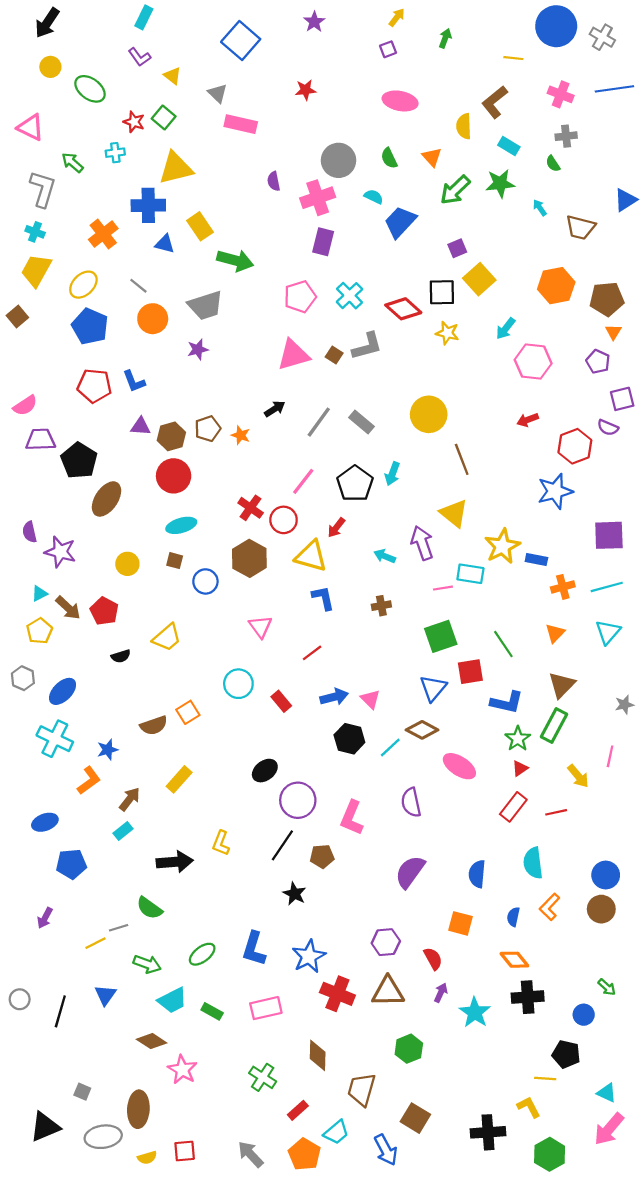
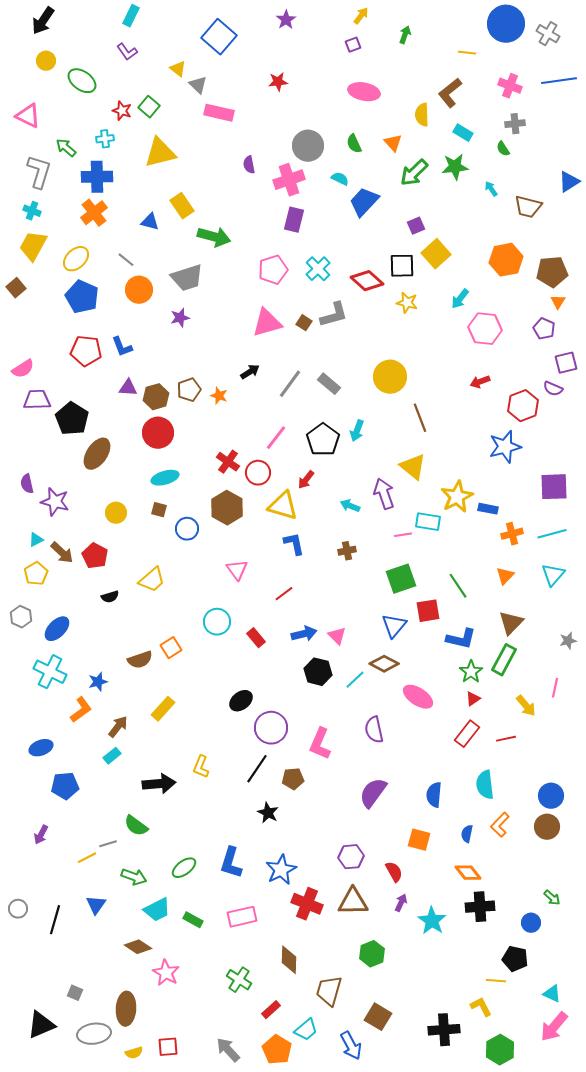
yellow triangle: (172, 76) -> (178, 69), moved
blue cross: (148, 205) -> (97, 177), moved

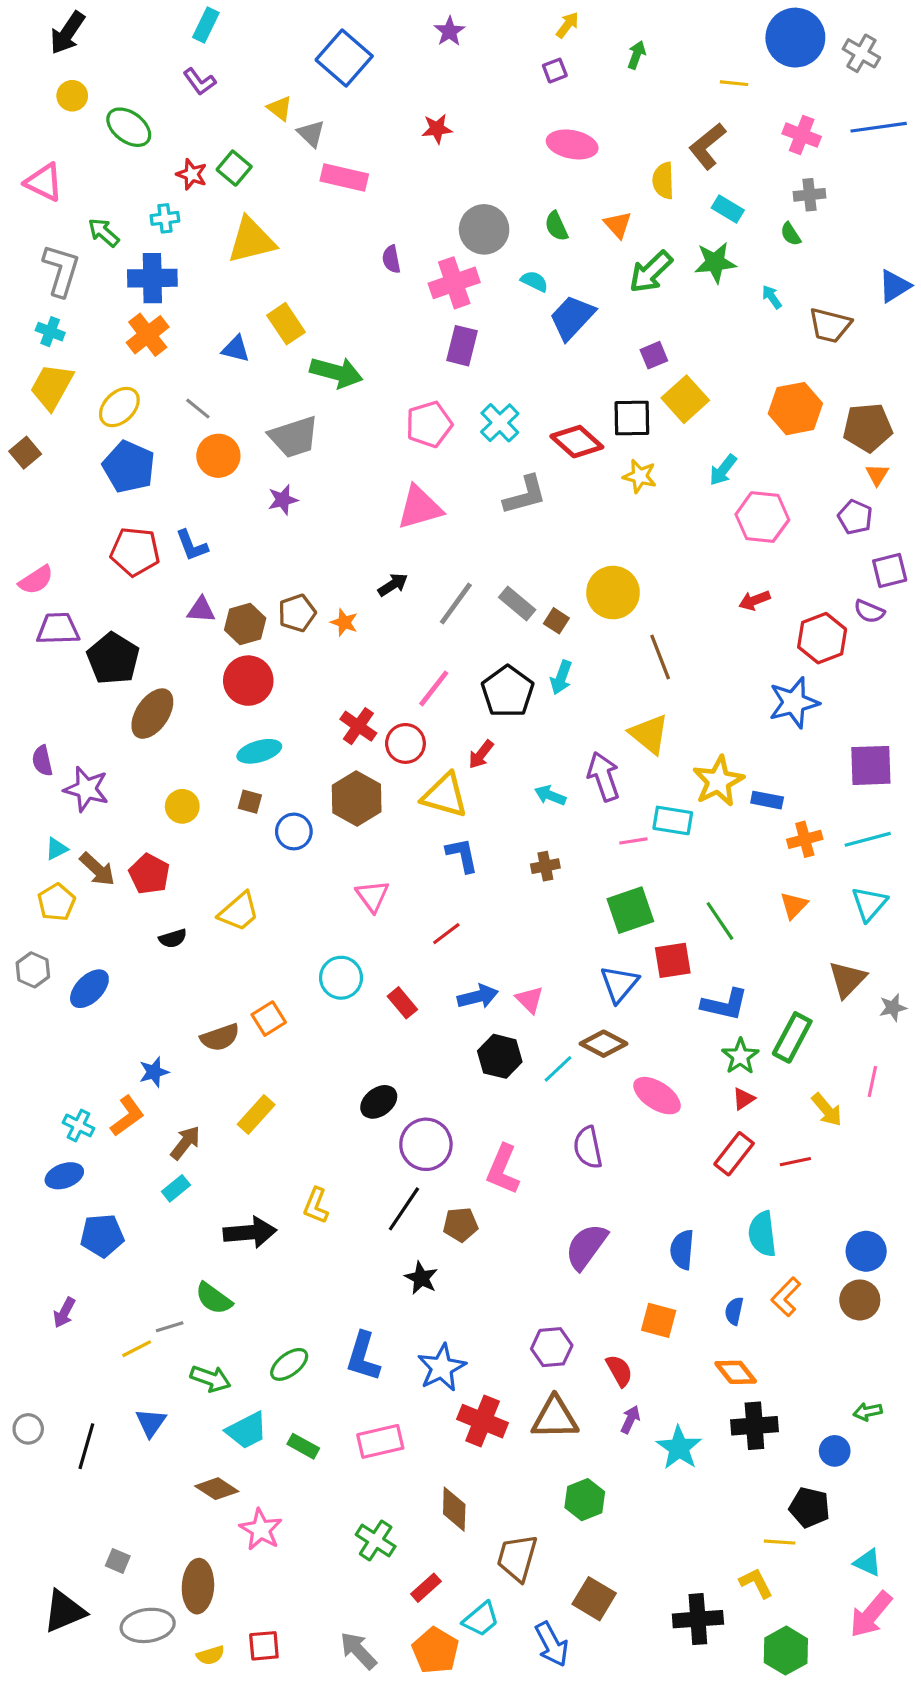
brown square: (304, 323) -> (556, 621), moved
brown triangle: (511, 623) -> (847, 979), moved
cyan cross: (50, 672) -> (78, 1125), moved, size x0.6
green arrow: (552, 898) -> (868, 1412), turned 126

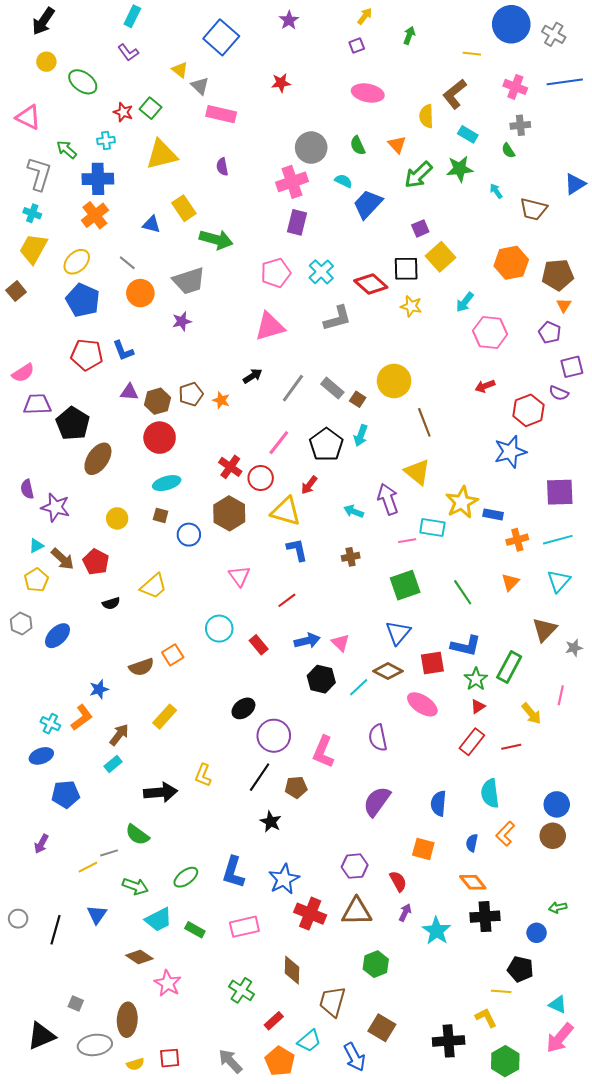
purple semicircle: (391, 259) -> (222, 167), moved
red square: (673, 960) -> (432, 663), moved

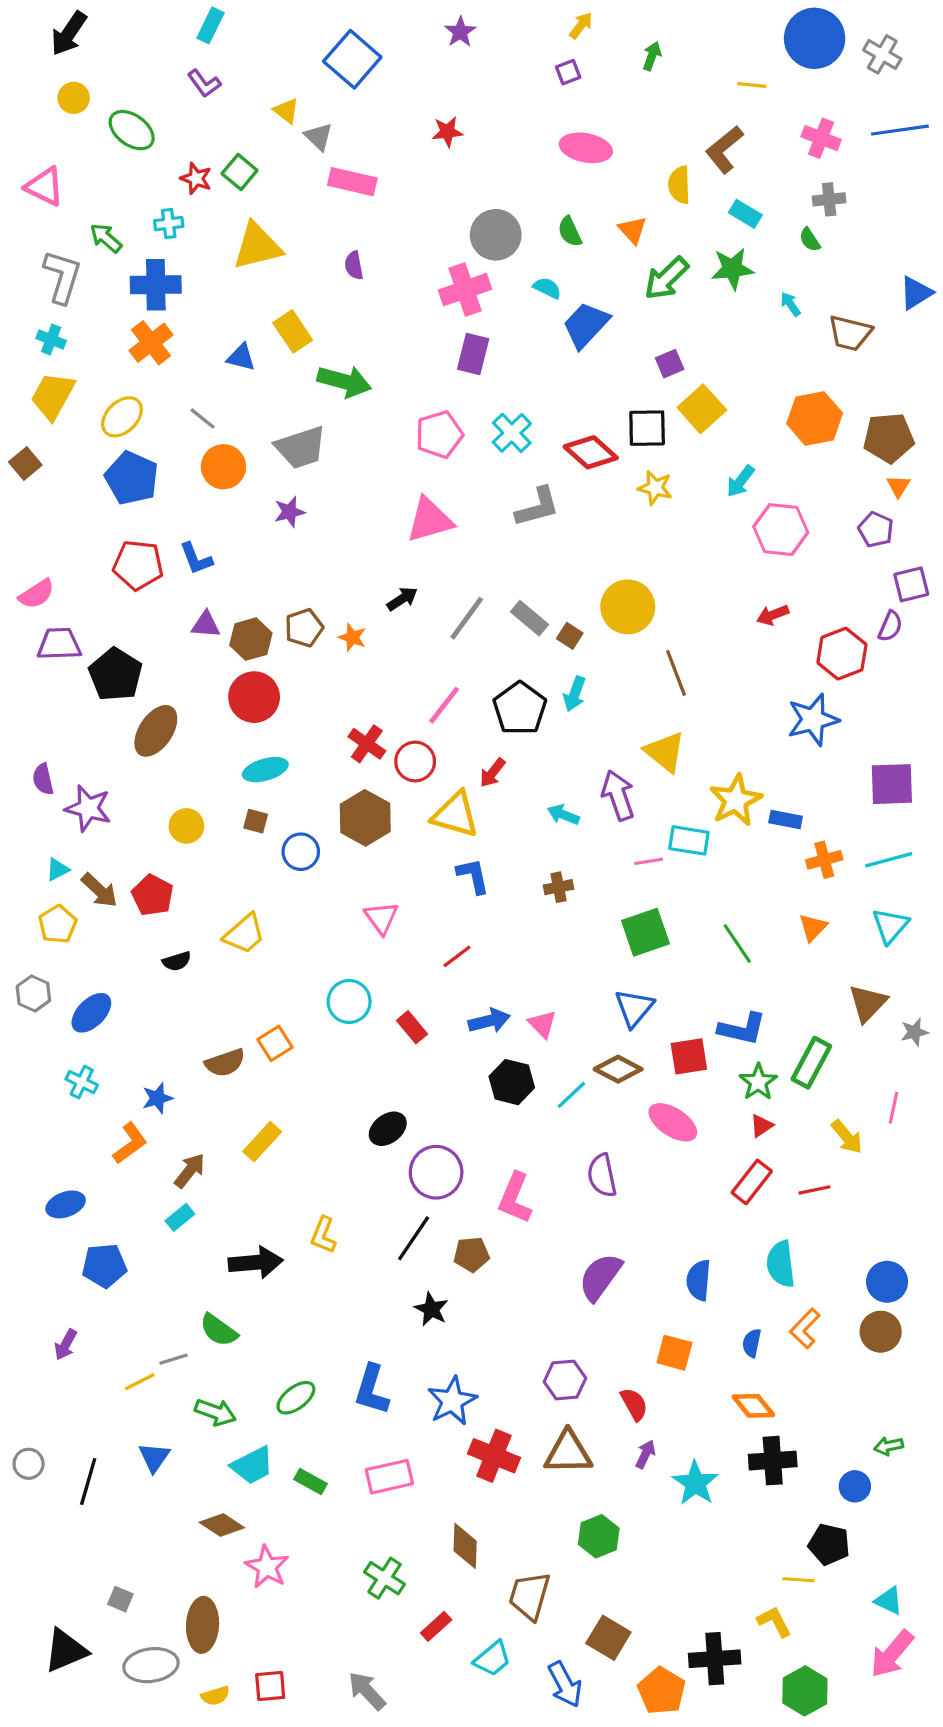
purple semicircle: (559, 393) -> (890, 626), turned -90
cyan cross: (50, 724) -> (82, 1082), moved
orange pentagon: (280, 1061) -> (662, 1691), moved

